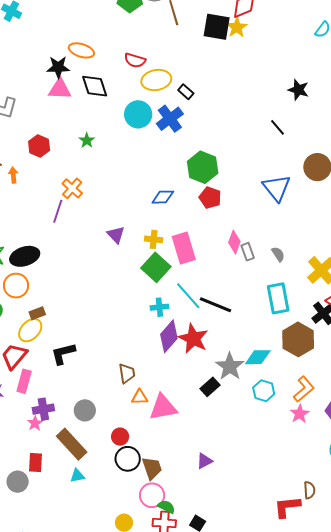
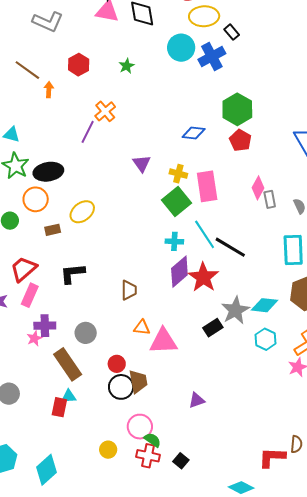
yellow ellipse: (30, 330) -> (82, 212), moved
brown trapezoid: (127, 373) -> (129, 290), moved
red rectangle: (35, 462) -> (59, 407), moved
brown trapezoid: (152, 468) -> (138, 381), moved

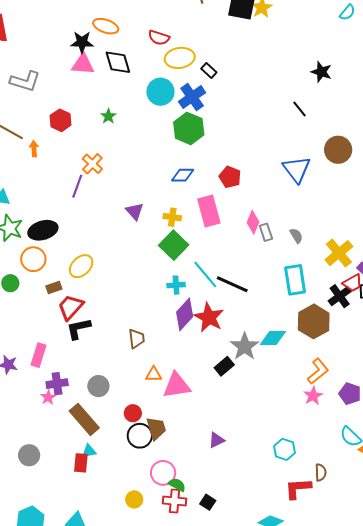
green hexagon: (237, 109) -> (189, 128), moved
pink rectangle: (207, 186) -> (209, 211), moved
red trapezoid: (23, 269) -> (71, 307), moved
cyan hexagon: (266, 339) -> (284, 449), moved

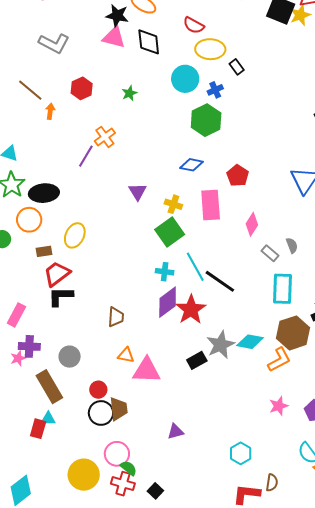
blue cross: (192, 97) -> (215, 90), size x0.6
gray rectangle: (266, 232) -> (270, 253), moved, turned -42
yellow ellipse: (81, 266) -> (75, 235), turned -30
orange L-shape: (318, 371) -> (279, 360), moved
yellow circle: (134, 499) -> (84, 475), size x1.8

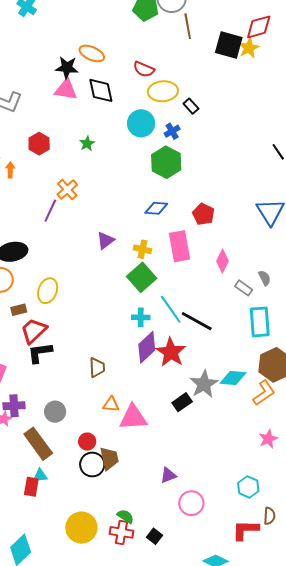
purple triangle: (138, 192) -> (105, 240), turned 30
cyan hexagon: (241, 453) -> (248, 487), moved
pink circle: (117, 454) -> (191, 503), moved

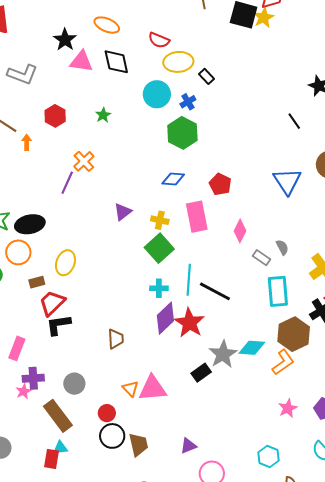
black star: (67, 68) -> (65, 40), moved, turned 30
cyan line: (171, 309) -> (189, 280), turned 40
orange triangle: (111, 404) -> (130, 389), moved, turned 42
brown trapezoid: (109, 458) -> (138, 445), moved

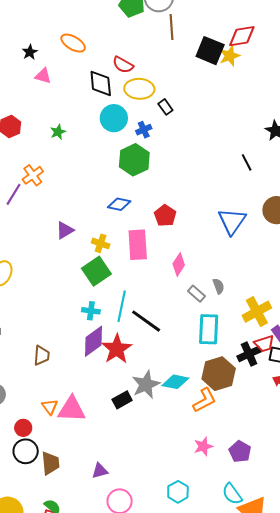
black star: (65, 40) -> (30, 52), size x0.7
pink triangle: (81, 61) -> (43, 76), size x0.7
black diamond: (116, 62) -> (101, 83), moved

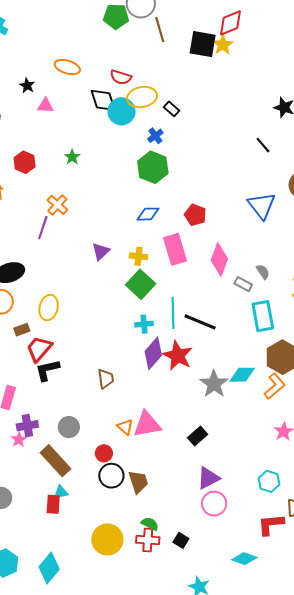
cyan circle: (114, 118) -> (122, 111), moved
pink diamond: (179, 264) -> (219, 260), size x1.4
black rectangle: (122, 400) -> (198, 436), moved
purple triangle: (100, 471) -> (208, 478), moved, size x1.4

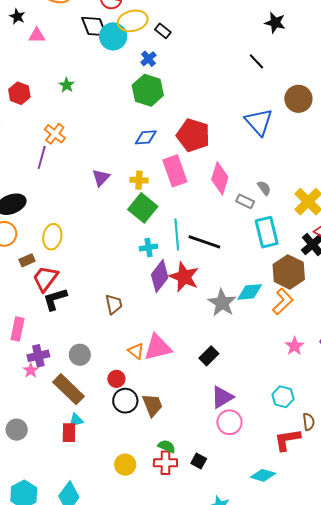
red pentagon: (195, 215) -> (193, 135), size x1.5
yellow circle: (107, 539) -> (125, 465), size x0.7

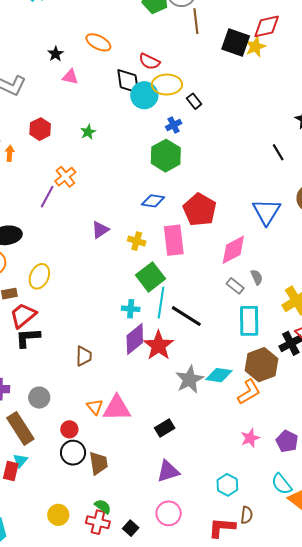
pink diamond: (220, 178) -> (233, 250), moved, turned 32
green square: (143, 208) -> (151, 277), moved
cyan triangle: (76, 420) -> (20, 461), turned -49
pink circle: (229, 422) -> (169, 513), moved

